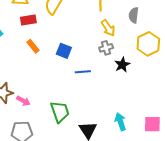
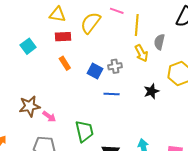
gray semicircle: (134, 15) -> (159, 42), moved
gray cross: (106, 48) -> (115, 66), moved

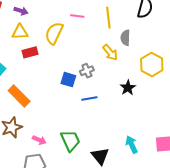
yellow line: (137, 25) -> (108, 18), moved
orange rectangle: (65, 63) -> (19, 96), moved, size x1.6
pink arrow: (49, 116) -> (39, 140), moved

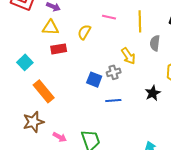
yellow semicircle: (54, 33) -> (84, 32), size x0.7
yellow arrow: (110, 53) -> (128, 56), moved

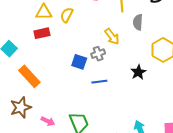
yellow triangle: (50, 28) -> (44, 12), moved

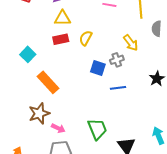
yellow semicircle: (67, 15) -> (86, 38), moved
pink arrow: (48, 121) -> (58, 128), moved

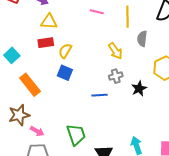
yellow semicircle: (86, 38) -> (65, 51), moved
gray cross: (117, 60) -> (116, 76), moved
blue square: (98, 68) -> (65, 73), moved

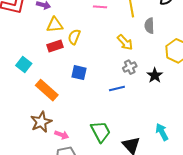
yellow semicircle: (65, 51) -> (74, 37), moved

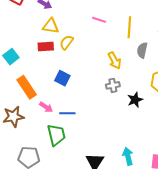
blue line: (117, 89) -> (67, 113), moved
green trapezoid: (101, 132) -> (56, 135), moved
pink arrow: (62, 135) -> (46, 107), moved

